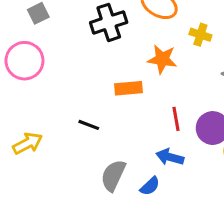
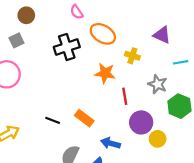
orange rectangle: (129, 88) -> (84, 118), moved, turned 42
red line: (176, 119) -> (125, 96), moved

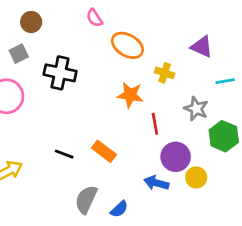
black cross: (67, 47) -> (60, 73), moved, turned 30
blue arrow: (111, 143) -> (156, 183), moved

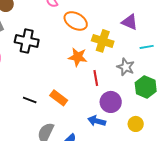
yellow cross: (165, 73) -> (103, 41), size x1.5
yellow circle: (196, 177) -> (136, 124), moved

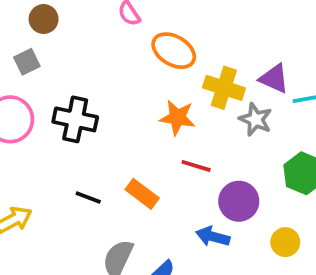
purple triangle: (130, 22) -> (274, 79), moved
black cross: (27, 41) -> (75, 119), moved
gray star: (126, 67) -> (256, 119), moved
red line: (96, 78) -> (196, 166), moved, turned -63

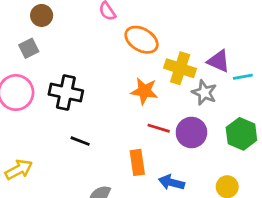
orange rectangle: (142, 194) -> (137, 162), moved, turned 45
black line: (88, 197) -> (80, 141), moved
purple circle: (239, 201) -> (191, 132), moved

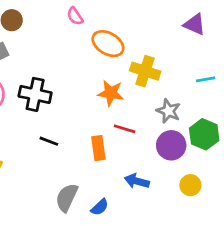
purple triangle: (219, 61) -> (195, 24), moved
gray star: (204, 93) -> (168, 111), moved
purple circle: (191, 132) -> (171, 145), moved
orange rectangle: (137, 162) -> (98, 148), moved

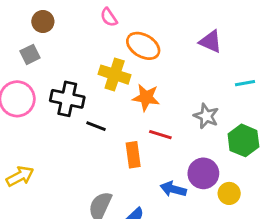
purple triangle: (195, 24) -> (211, 42), moved
yellow cross: (145, 71) -> (115, 75), moved
black line: (49, 141) -> (96, 126), moved
purple circle: (171, 145) -> (203, 173), moved

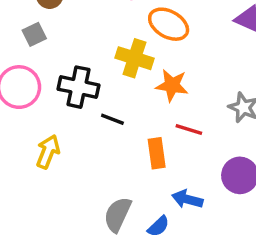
yellow arrow: (20, 176) -> (48, 152), moved, turned -40
blue arrow: (173, 189) -> (187, 199), moved

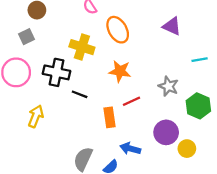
orange ellipse: (169, 24) -> (118, 30), turned 30
yellow cross: (135, 58) -> (82, 47), moved
red line: (189, 130) -> (131, 101), turned -42

